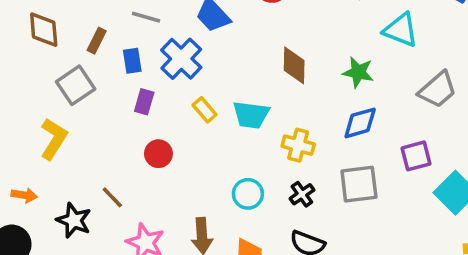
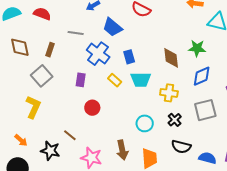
blue rectangle: (132, 61) -> (129, 57), moved
brown diamond: (294, 65) -> (171, 58), moved
orange arrow: (24, 195) -> (21, 140), turned 40

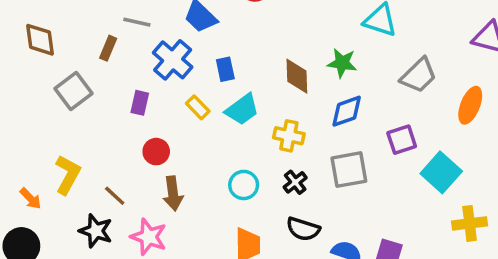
brown rectangle: (50, 50) -> (108, 48), moved
cyan trapezoid: (141, 80) -> (242, 110), turned -40
yellow L-shape: (33, 107) -> (68, 175), moved
brown arrow: (122, 150) -> (173, 193), moved
black star: (50, 151) -> (96, 231), moved

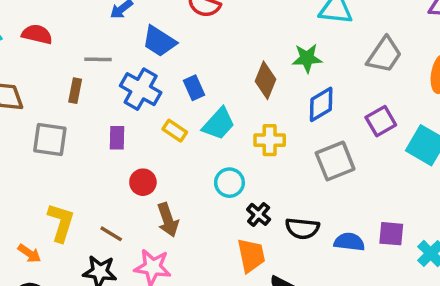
brown diamond: (297, 76) -> (265, 80), turned 36
gray square: (74, 91) -> (50, 140), turned -33
black cross: (295, 182) -> (259, 214), moved
cyan circle: (244, 185) -> (229, 183), moved

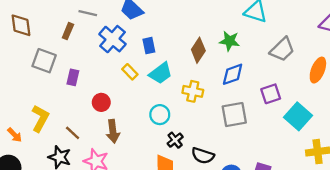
purple rectangle: (117, 138) -> (73, 77), moved

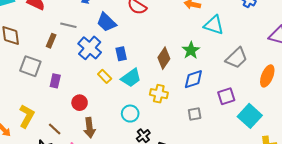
green star: (229, 41) -> (191, 50), turned 30
gray square: (234, 115) -> (195, 114), size x0.6

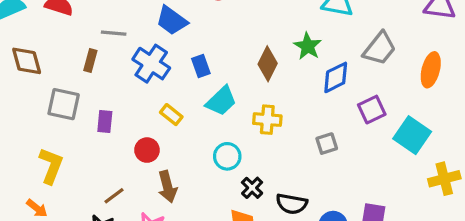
yellow rectangle: (105, 76) -> (171, 115), moved
blue diamond: (193, 79) -> (336, 77), moved
yellow L-shape: (27, 116) -> (51, 166), moved
brown line: (55, 129) -> (114, 196), turned -72

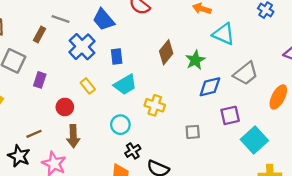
brown diamond: (268, 64) -> (166, 52), moved

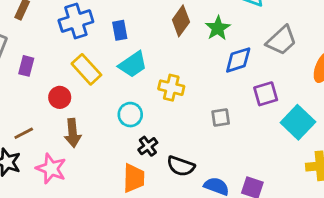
blue cross: (82, 47) -> (76, 21), turned 30
yellow rectangle: (88, 86) -> (86, 69), size x1.5

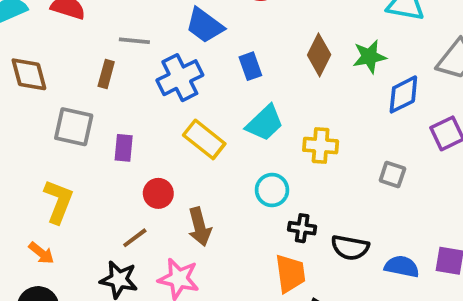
green star: (218, 28) -> (369, 57), turned 30
blue rectangle: (120, 30) -> (250, 66), moved
red circle: (60, 97) -> (158, 193), moved
gray square: (221, 118) -> (392, 175), turned 36
black cross: (148, 146) -> (302, 228), turned -36

